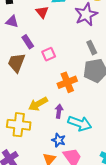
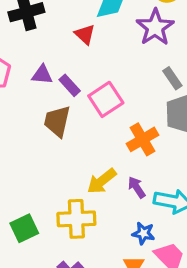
purple triangle: (12, 22) -> (42, 75), moved
pink square: (49, 54) -> (106, 99), size x1.5
purple arrow: (59, 111) -> (137, 187), turned -32

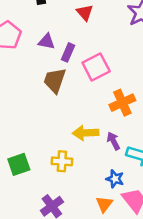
purple rectangle: (70, 85) -> (68, 52), turned 60
yellow arrow: (102, 181) -> (86, 133), turned 30
yellow cross: (76, 219) -> (62, 161), size x0.7

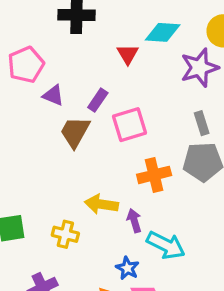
purple triangle: (47, 42) -> (53, 95), moved

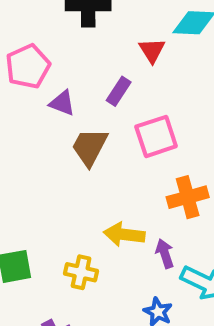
purple rectangle: (98, 100) -> (119, 91), moved

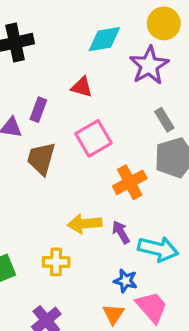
red triangle: (152, 50) -> (82, 87), moved, turned -30
purple rectangle: (119, 91) -> (38, 110), moved

